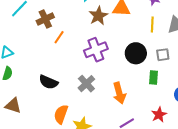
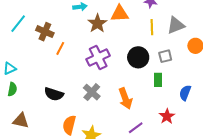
brown cross: (45, 19) -> (45, 32), turned -36

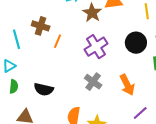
cyan line: (18, 24) -> (17, 39), moved, turned -48
black semicircle: (54, 94) -> (44, 89), moved

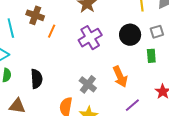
gray cross: (93, 82) -> (88, 84), moved
black semicircle: (44, 89) -> (36, 79), turned -108

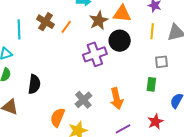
orange line: (52, 31) -> (66, 27), moved
black circle: (130, 35) -> (120, 41), moved

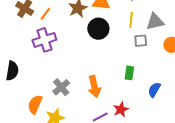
purple cross: (95, 54) -> (44, 40), moved
gray square: (162, 62) -> (141, 41), moved
red star: (155, 122) -> (121, 109), moved

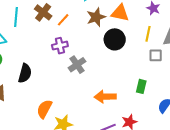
purple cross: (44, 40) -> (60, 46), size x0.7
gray cross: (61, 87) -> (77, 65), moved
orange arrow: (94, 87) -> (105, 97), turned 95

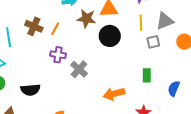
brown star: (96, 17) -> (86, 19), turned -30
purple cross: (60, 46) -> (58, 55), turned 35
black semicircle: (25, 73) -> (30, 90), turned 84

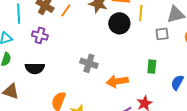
yellow line: (141, 23) -> (141, 13), moved
purple cross: (58, 55) -> (40, 35), moved
gray cross: (79, 69) -> (89, 63), moved, turned -30

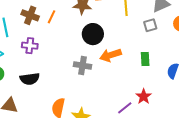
black circle: (119, 23) -> (93, 34), moved
orange arrow: (117, 81) -> (110, 55), moved

